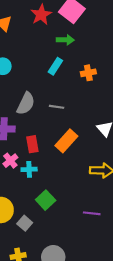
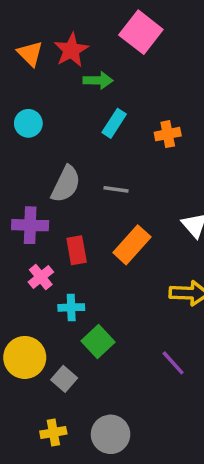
red star: (41, 15) -> (71, 50), moved
green arrow: (65, 40) -> (98, 80), moved
cyan cross: (29, 169) -> (71, 307), moved
purple line: (92, 213) -> (173, 363), turned 42

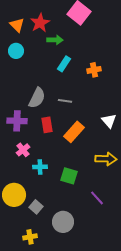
cyan circle: (28, 123) -> (16, 51), moved
red rectangle: (77, 250) -> (47, 125), moved
green square: (98, 341) -> (69, 176), moved, turned -30
gray circle: (111, 434) -> (63, 222), moved

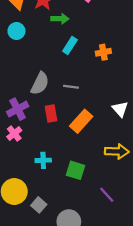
purple cross: (17, 121) -> (18, 109), turned -30
pink cross: (23, 150) -> (14, 134), moved

